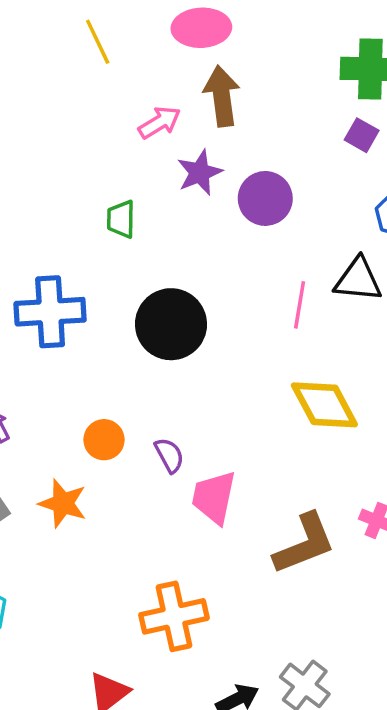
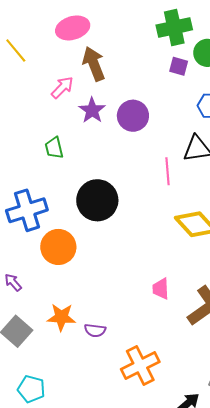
orange circle: (104, 440) -> (58, 247), moved, size x1.5
purple semicircle: (169, 455) -> (95, 330), moved, turned 140
pink trapezoid: (214, 497) -> (161, 289), moved, size x0.7

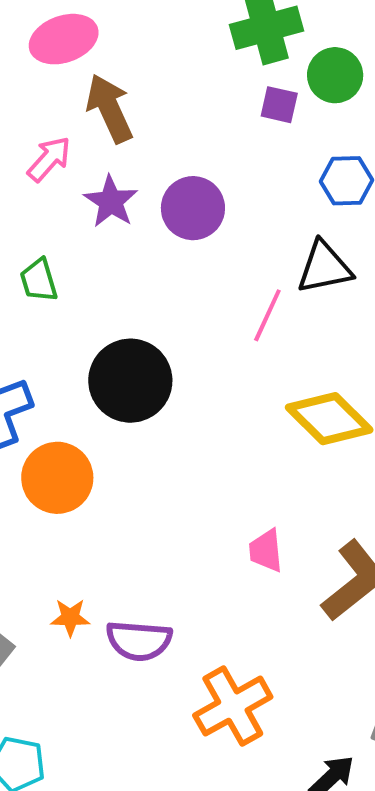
pink line: (167, 171) -> (267, 315), turned 32
orange star: (61, 317) -> (70, 617), size x0.7
purple semicircle: (95, 330) -> (139, 641), size x1.5

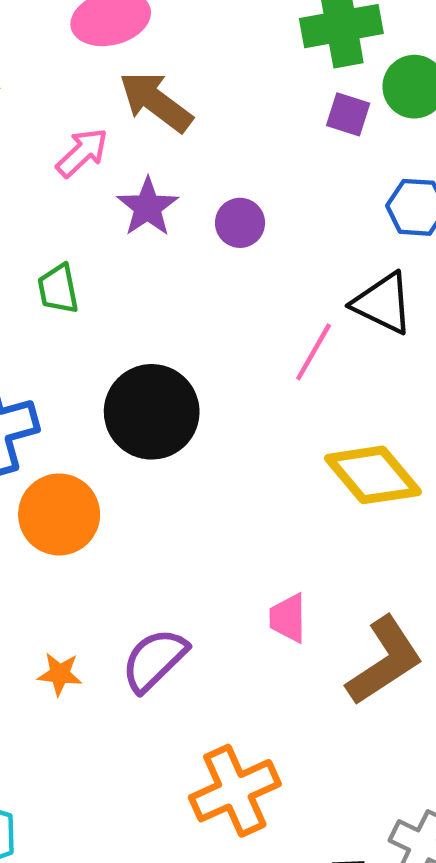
brown arrow: (110, 108) -> (156, 102), turned -34
purple circle: (193, 208) -> (240, 223), size x0.7
black triangle: (324, 267) -> (383, 303), turned 32
purple semicircle: (139, 641) -> (154, 660), moved, turned 126

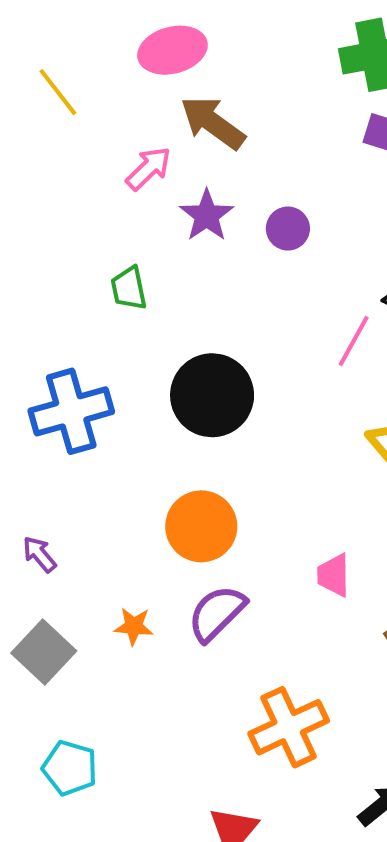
orange circle: (59, 514) -> (201, 526), moved

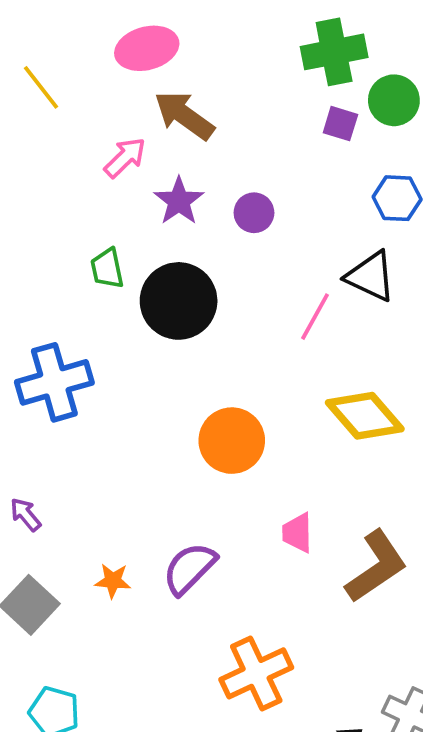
black circle: (212, 395) -> (179, 301), moved
orange circle: (201, 526) -> (232, 441), moved

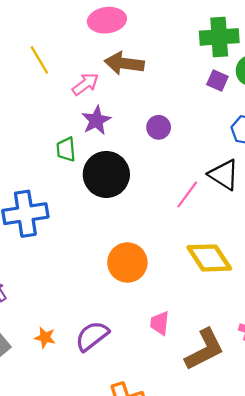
yellow line: (41, 87) -> (39, 60), moved
brown arrow: (184, 115) -> (124, 63), turned -36
purple star: (179, 201) -> (96, 120), moved

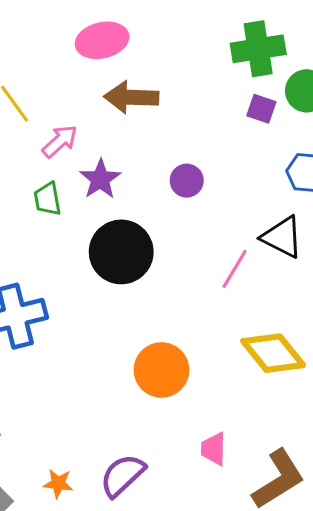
pink arrow: (85, 84) -> (60, 141), moved
green trapezoid: (66, 149) -> (47, 199), moved

